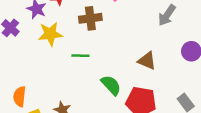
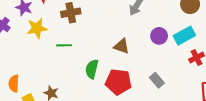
green semicircle: (111, 85) -> (92, 69), turned -120

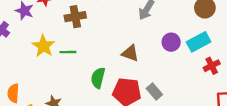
yellow star: (37, 28) -> (43, 46), moved, turned -30
gray rectangle: (157, 80) -> (154, 92), moved

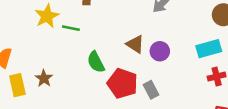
purple circle: (171, 42) -> (160, 51), moved
green semicircle: (98, 78) -> (96, 62), turned -54

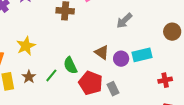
yellow star: (47, 16) -> (26, 46), moved
green line: (71, 28) -> (51, 75), moved, turned -64
cyan rectangle: (209, 49) -> (142, 55), moved

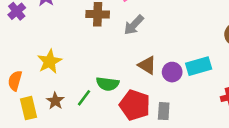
gray arrow: (124, 21) -> (134, 25), moved
green semicircle: (70, 65) -> (108, 84), turned -54
gray rectangle: (113, 89) -> (164, 111), turned 32

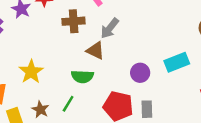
brown triangle: (147, 65) -> (95, 51), moved
purple circle: (172, 72) -> (140, 73), moved
green semicircle: (108, 84) -> (82, 77), moved

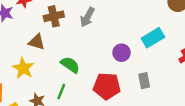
brown triangle: (95, 51) -> (37, 42), moved
green semicircle: (82, 77) -> (70, 65), turned -138
gray rectangle: (147, 109) -> (144, 81), moved

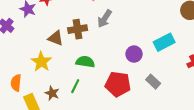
brown cross: (54, 16) -> (78, 29), moved
green semicircle: (70, 65) -> (85, 62), turned -30
gray rectangle: (144, 81) -> (153, 82), turned -40

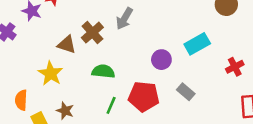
brown cross: (78, 29) -> (92, 33), turned -30
green line: (75, 86) -> (111, 105), moved

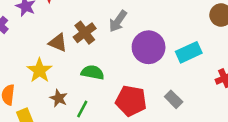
purple circle: (161, 60) -> (149, 47), moved, size x1.6
green line: (111, 105) -> (82, 109), moved
brown star: (65, 111) -> (59, 98), moved

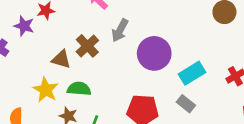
cyan rectangle: (189, 52) -> (192, 73), moved
green semicircle: (93, 72) -> (79, 89), moved

